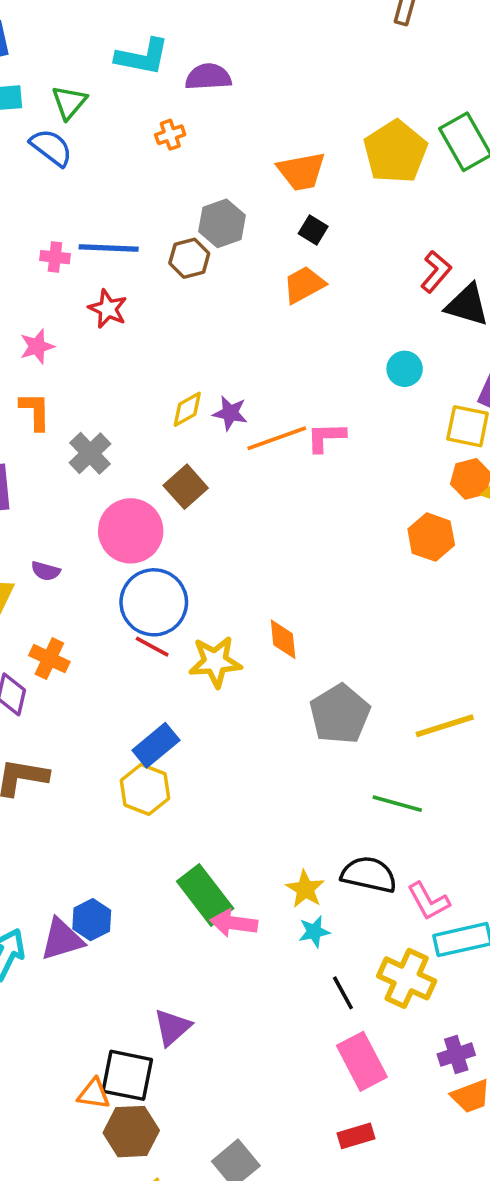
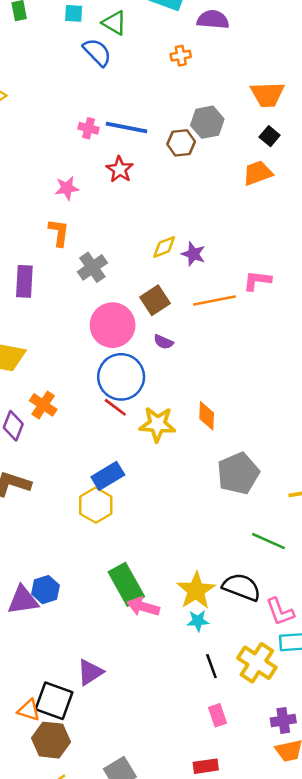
green triangle: (69, 102) -> (114, 23), turned -48
orange line: (277, 438) -> (215, 300), moved
purple semicircle: (46, 571) -> (163, 342), moved
yellow star: (305, 889) -> (196, 591), size x1.4
pink rectangle: (362, 1061) -> (217, 715), size x0.6

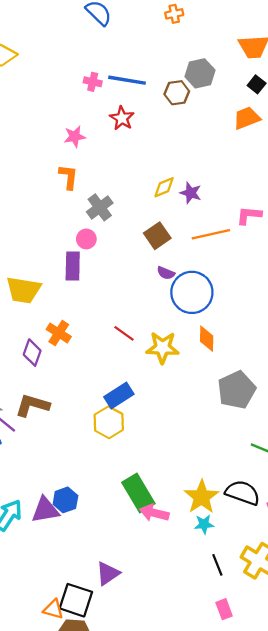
purple rectangle: (24, 281) -> (73, 266), moved
pink circle: (113, 325) -> (86, 239), moved, size x0.5
blue circle: (121, 377) -> (192, 292), moved

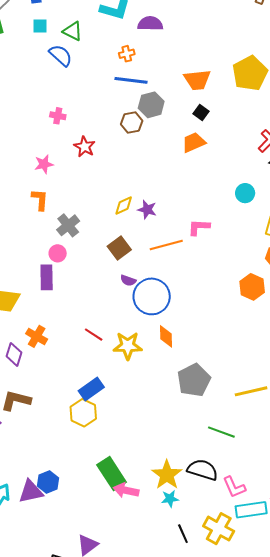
blue line: (127, 80) -> (131, 80), moved

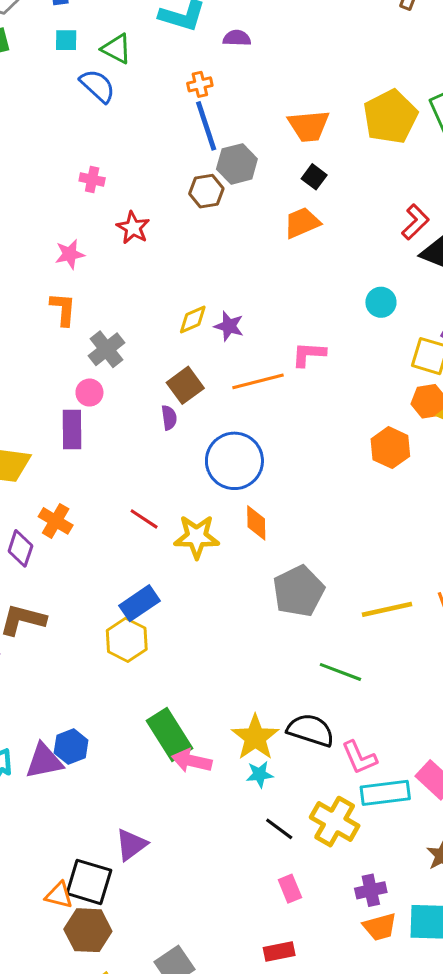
purple semicircle: (150, 24) -> (237, 38), size x0.7
blue line: (131, 80) -> (206, 126), turned 64
purple semicircle: (128, 280) -> (169, 418), moved, turned -119
black line: (183, 534) -> (279, 829), turned -30

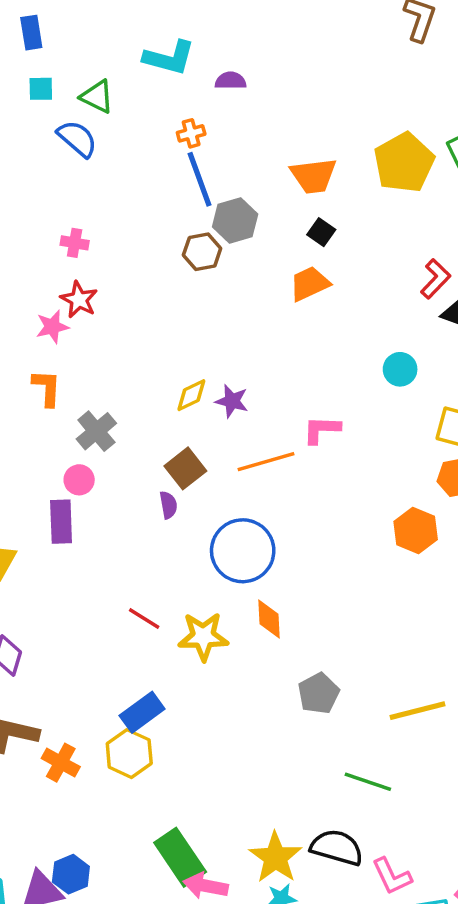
red star: (133, 228) -> (79, 300), moved
orange cross: (56, 521) -> (61, 763), moved
gray pentagon: (299, 591) -> (319, 693), size x0.7

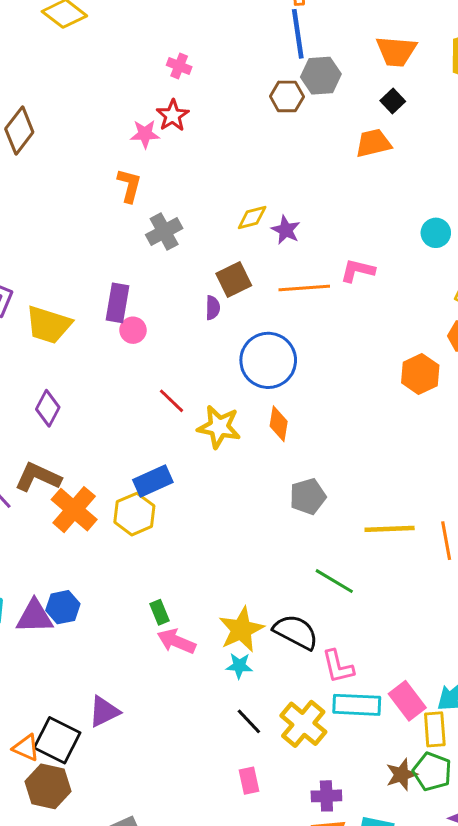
pink circle: (79, 480) -> (133, 330), moved
orange cross: (61, 763) -> (74, 510), size x1.4
green rectangle: (180, 857) -> (160, 612), size x0.5

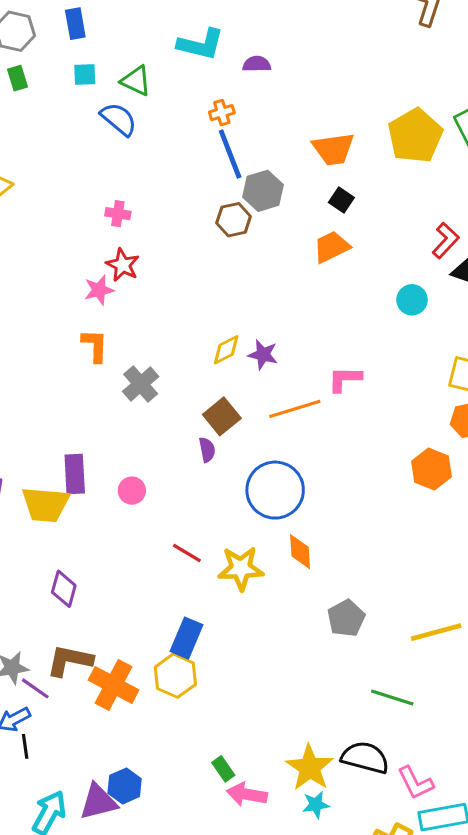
cyan circle: (436, 233) -> (412, 300), moved
purple rectangle: (118, 303) -> (75, 474), moved
blue rectangle: (153, 481) -> (186, 638), turned -30

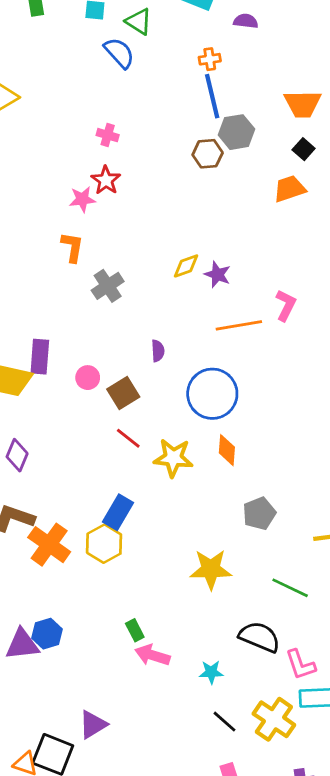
pink L-shape: (345, 379) -> (286, 305), turned 108
brown square: (222, 416) -> (123, 393), moved
yellow star: (310, 768) -> (211, 569), moved, turned 30

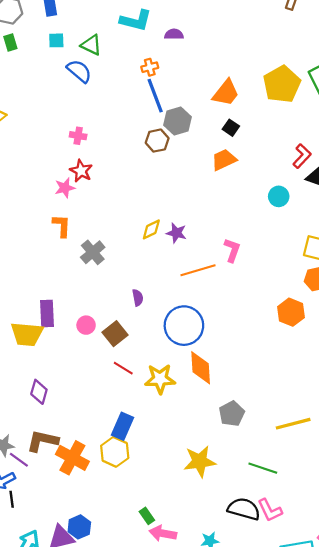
orange trapezoid: (303, 104) -> (226, 93), turned -44
orange diamond: (227, 450) -> (201, 368), size x1.4
pink L-shape: (300, 665) -> (270, 510), moved

